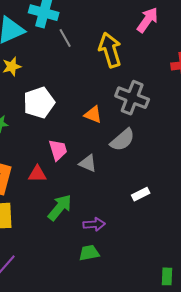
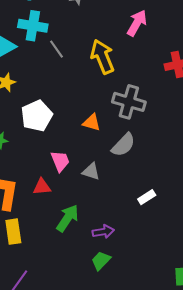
green trapezoid: (89, 253) -> (101, 261), turned -30

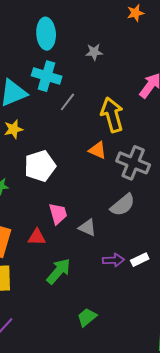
gray line: (57, 49) -> (67, 102), turned 66
orange triangle: (92, 122) -> (97, 150), moved
purple arrow: (103, 232) -> (113, 260), moved

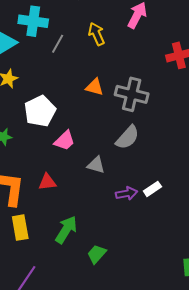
yellow arrow: (112, 115) -> (96, 34), moved, size x0.7
pink trapezoid: (58, 214) -> (65, 141), moved, turned 70
green arrow: (59, 271) -> (66, 230), moved
green trapezoid: (87, 317) -> (97, 254), moved

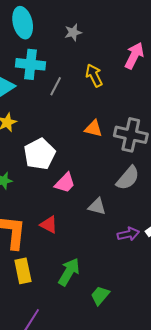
red triangle: (47, 182) -> (49, 225), turned 36

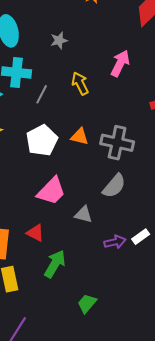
white pentagon: (40, 154) -> (42, 140), moved
pink trapezoid: (65, 183) -> (51, 191), size x1.4
green arrow: (69, 272) -> (55, 264), moved

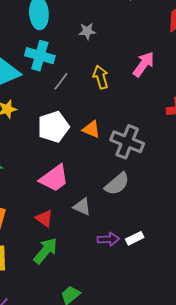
red triangle: (35, 233) -> (44, 218), moved

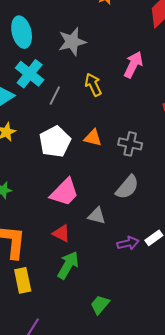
gray star: (87, 31) -> (72, 42), size x1.6
cyan cross: (40, 56) -> (30, 74), turned 32
gray cross: (127, 142) -> (130, 144), size x0.7

